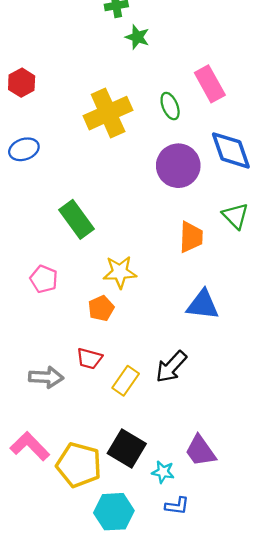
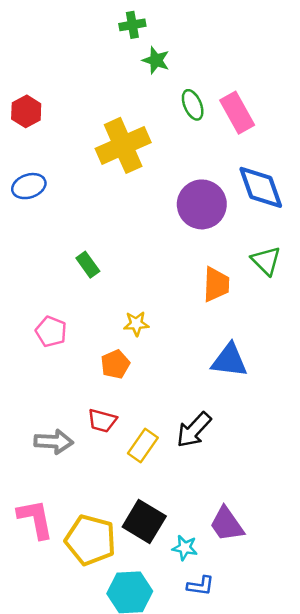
green ellipse: (170, 106) -> (193, 105), moved
green rectangle: (77, 219) -> (88, 265), size x0.6
yellow star: (120, 272) -> (136, 324), size x0.7
pink L-shape: (30, 446) -> (35, 519), turned 33

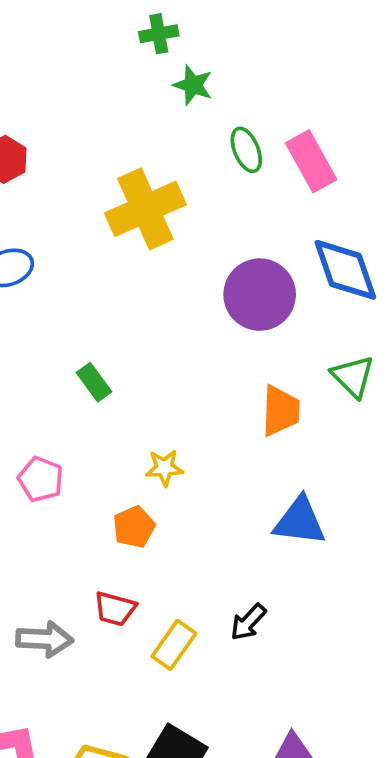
black arrow: (194, 430) -> (248, 622), size x0.7

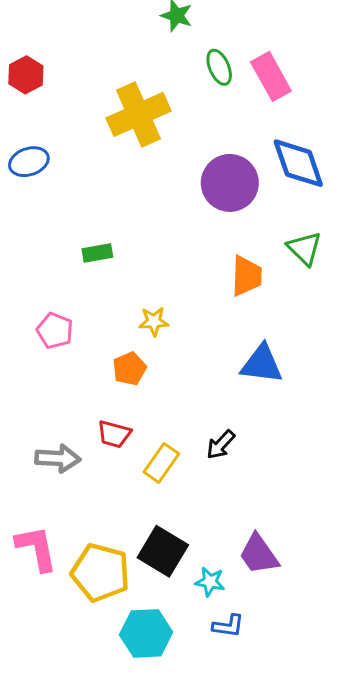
green rectangle: (94, 382) -> (97, 253), turned -64

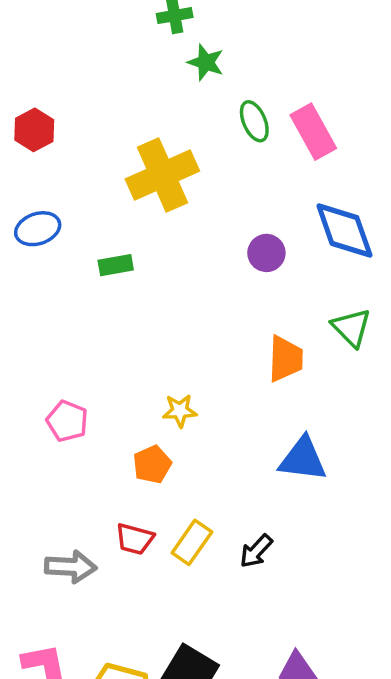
purple circle: (230, 183) -> (266, 253), size x0.6
green rectangle: (97, 253) -> (116, 265), moved
yellow rectangle: (161, 463) -> (192, 542), moved

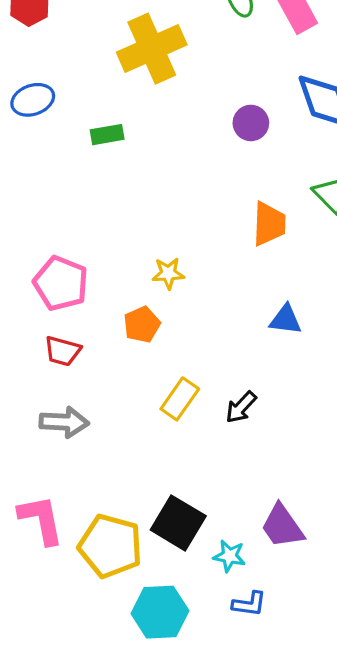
pink pentagon: (67, 421) -> (61, 283), size x1.4
blue triangle: (303, 459) -> (286, 320), size x0.7
red trapezoid: (135, 539) -> (62, 351), moved

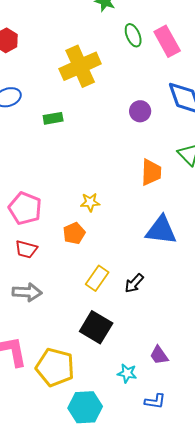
blue triangle: (286, 320) -> (161, 230), size x1.6
black square: (178, 523) -> (96, 327), moved
purple trapezoid: (282, 526) -> (159, 355), size x0.7
blue L-shape: (249, 604) -> (155, 401), moved

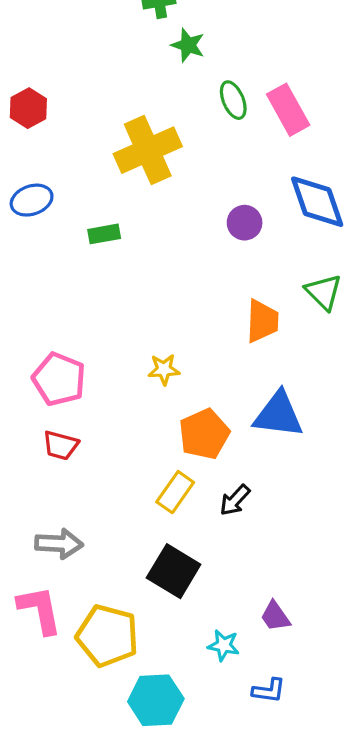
orange pentagon: (74, 233) -> (204, 434), moved, size x1.4
gray arrow: (27, 292) -> (59, 544), moved

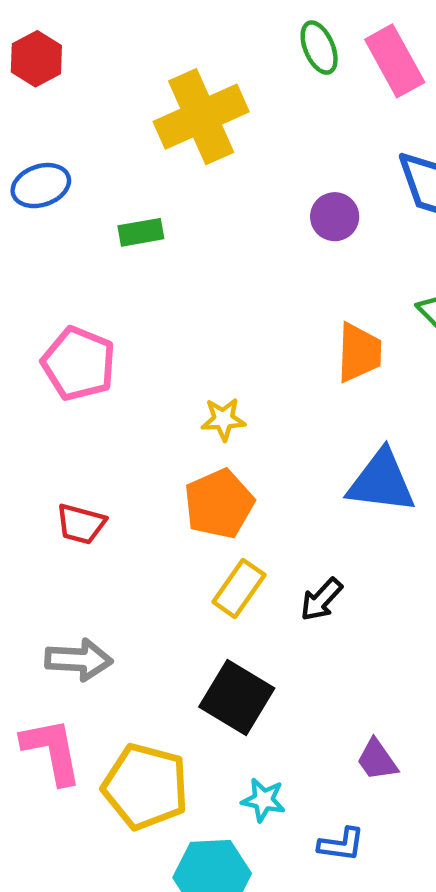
pink pentagon: (59, 379) -> (79, 364), moved
orange pentagon: (204, 434) -> (219, 504), moved
cyan star: (224, 645) -> (263, 800), moved
blue L-shape: (269, 691) -> (341, 844), moved

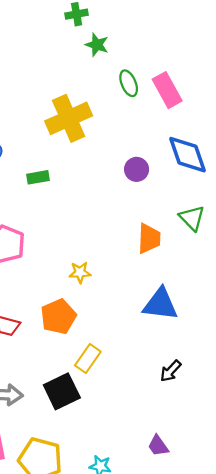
orange pentagon: (219, 504) -> (58, 317), moved
black arrow: (321, 600) -> (171, 371), moved
black square: (237, 698) -> (62, 391), moved, turned 33

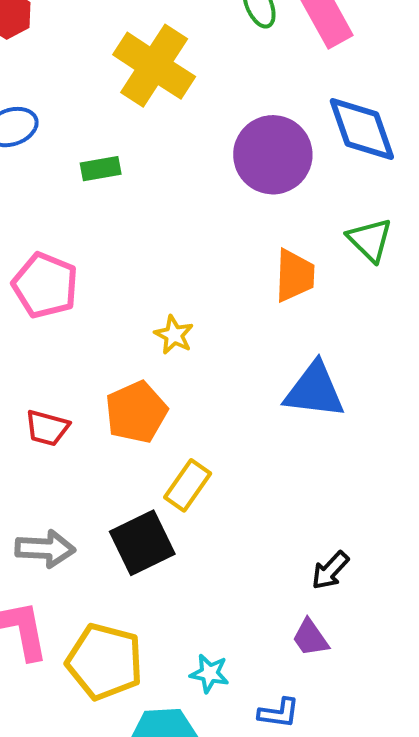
yellow cross: (69, 118) -> (154, 66), turned -33
purple circle: (137, 169) -> (273, 155), size x1.8
yellow star: (80, 272) -> (174, 335), turned 30
black arrow: (171, 371) -> (330, 570), moved

